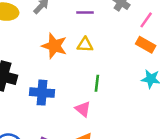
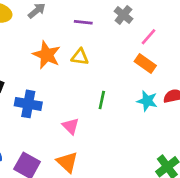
green line: (97, 83) -> (102, 100), moved

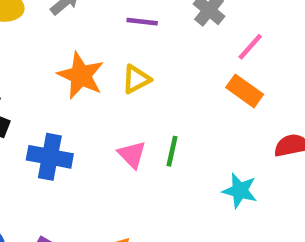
yellow triangle: (80, 57) -> (136, 79), turned -36
cyan star: (147, 101) -> (240, 191), moved
pink triangle: (71, 126) -> (132, 155), moved

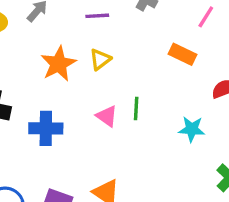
pink line: (250, 47) -> (206, 17), moved
orange star: (81, 76) -> (58, 64), turned 30

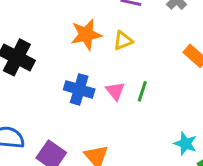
blue cross: (46, 128) -> (79, 89), moved
cyan star: (192, 129) -> (185, 144), moved

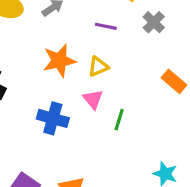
pink triangle: (115, 91) -> (93, 99), moved

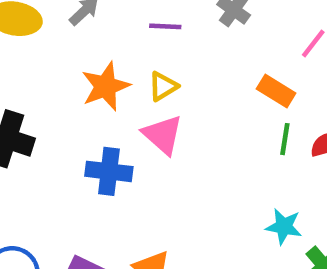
pink triangle: (93, 99) -> (163, 135), size x1.4
green line: (119, 120) -> (285, 139), moved

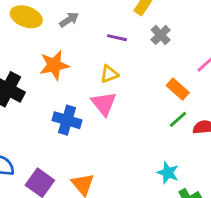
orange star: (105, 86) -> (54, 65), moved
green line: (285, 139) -> (178, 119), turned 30

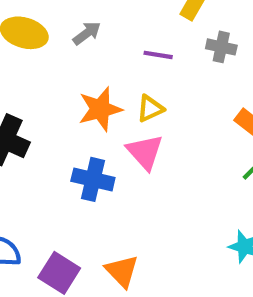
gray cross: (161, 35) -> (221, 47), turned -30
orange star: (54, 65) -> (100, 109), moved

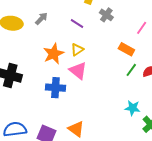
gray cross: (221, 47) -> (106, 15), turned 32
purple line: (158, 55) -> (77, 23), turned 32

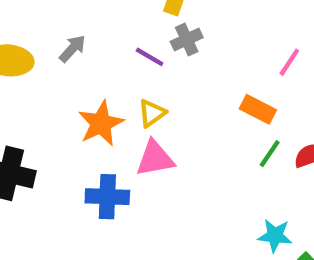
gray cross: (106, 15) -> (187, 39), moved, turned 32
pink triangle: (78, 71) -> (155, 158), turned -48

